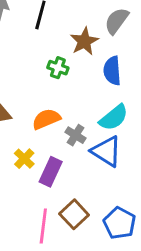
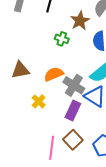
gray cross: (76, 135) -> (74, 85), size x1.5
purple rectangle: (51, 172) -> (73, 110), moved

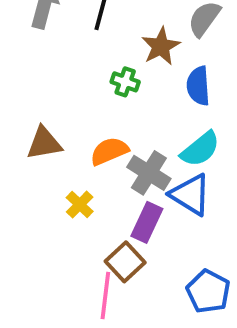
brown square: (73, 140) -> (125, 262), moved

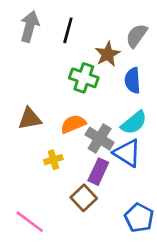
green cross: (125, 82) -> (84, 78), size x1.5
yellow cross: (80, 205) -> (53, 160), turned 30
pink line: (105, 295) -> (30, 222), moved, turned -60

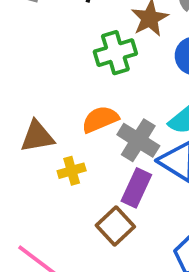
green cross: (84, 78) -> (115, 53), turned -36
brown triangle: (30, 119) -> (37, 136), moved

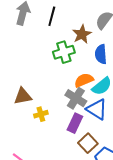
orange semicircle: (100, 119) -> (84, 80), moved
brown square: (115, 226) -> (88, 143), moved

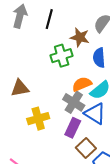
brown star: (82, 34) -> (80, 37), turned -30
brown triangle: (23, 96) -> (20, 88), moved
yellow cross: (41, 114) -> (38, 119), size x1.5

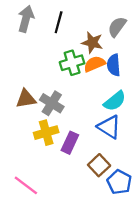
orange semicircle: (82, 84) -> (95, 64), moved
gray cross: (74, 102) -> (52, 103), moved
purple rectangle: (73, 128) -> (70, 143), moved

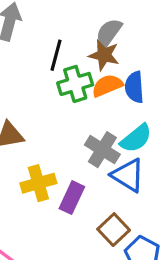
black line: (59, 22) -> (56, 55), moved
gray semicircle: (117, 27) -> (109, 33), moved
gray cross: (52, 103) -> (102, 150), moved

